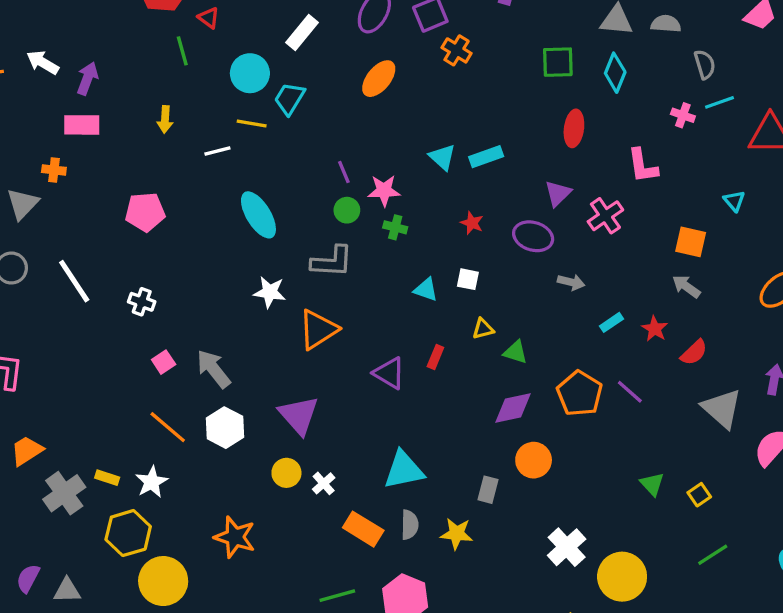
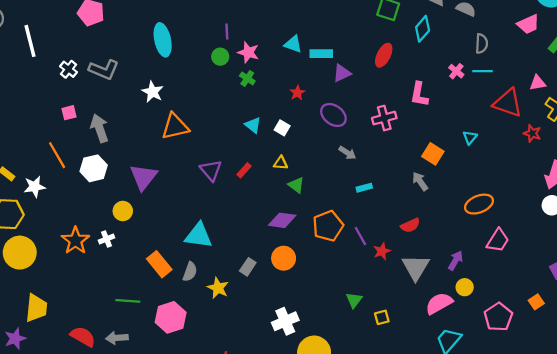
cyan triangle: (442, 157) -> (293, 44), turned -42
purple triangle: (558, 193) -> (342, 73), moved
gray L-shape: (332, 262) -> (104, 70), moved
red star: (655, 329) -> (382, 251), moved
white cross: (324, 483) -> (107, 239), moved

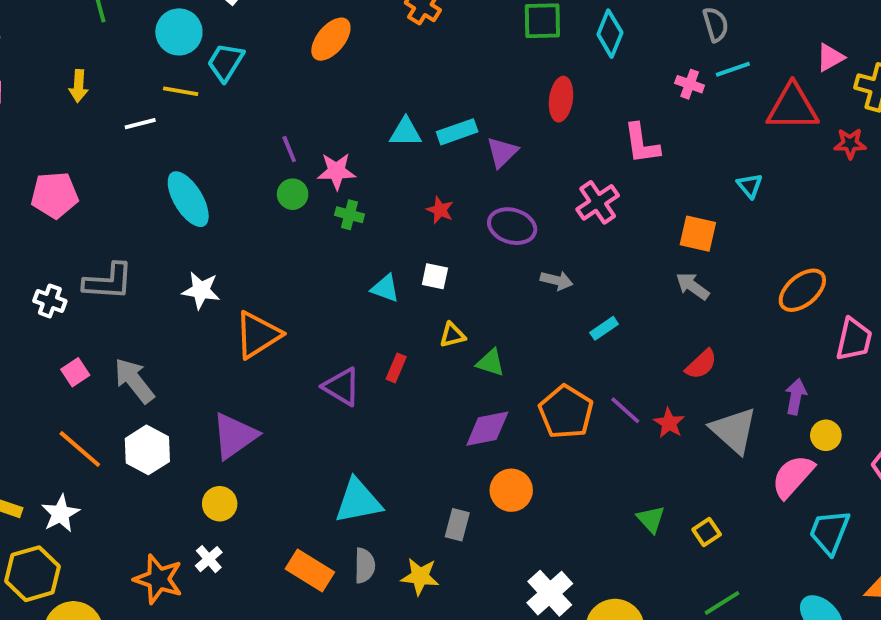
purple triangle: (144, 177) -> (234, 436), turned 36

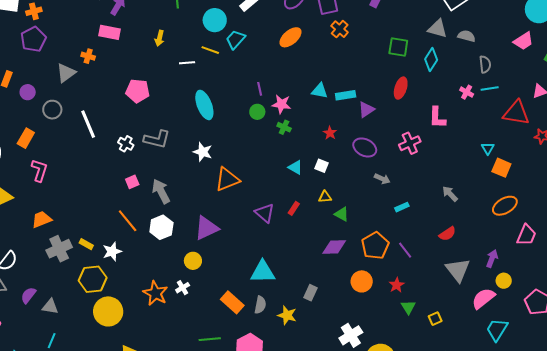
orange square: (698, 234) -> (501, 168), moved
red star: (669, 423) -> (397, 285), moved
orange circle: (511, 490) -> (362, 281), moved

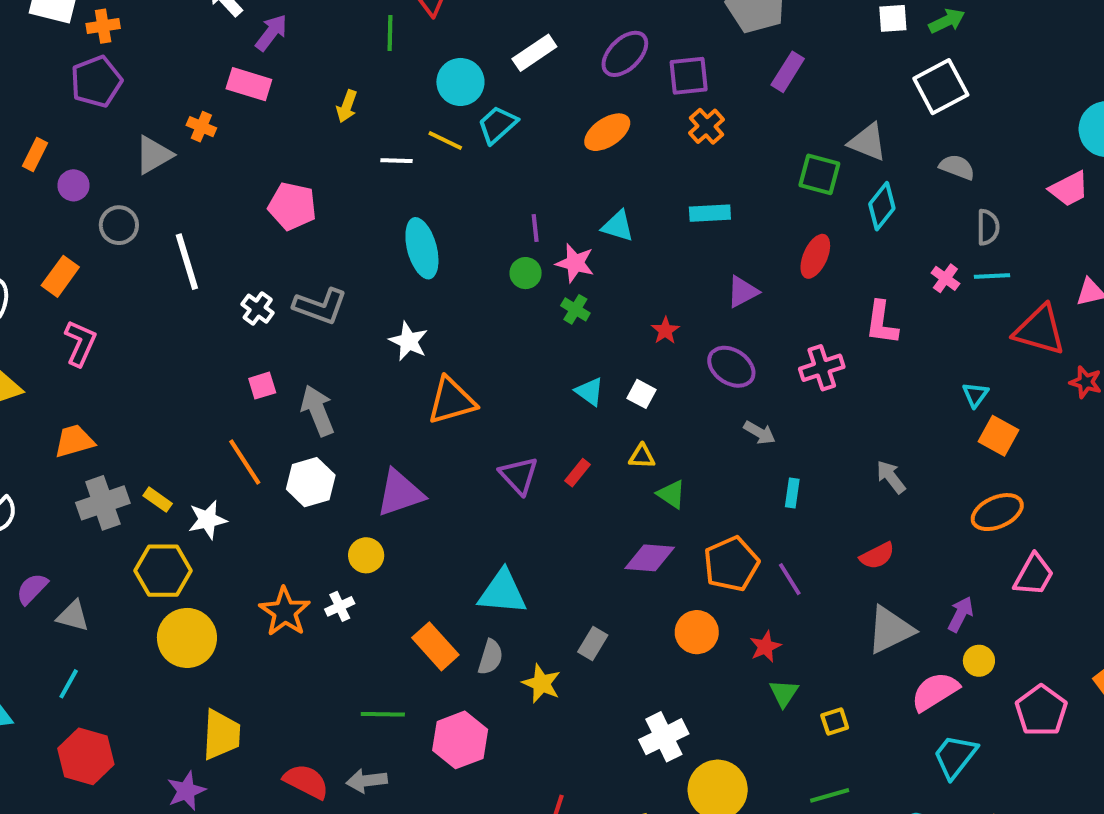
gray triangle: (438, 29) -> (868, 142), moved
cyan triangle: (320, 91) -> (618, 226), moved
cyan rectangle: (346, 95) -> (710, 213), moved
cyan rectangle: (402, 207) -> (792, 493), turned -64
gray triangle: (458, 270) -> (890, 630), turned 36

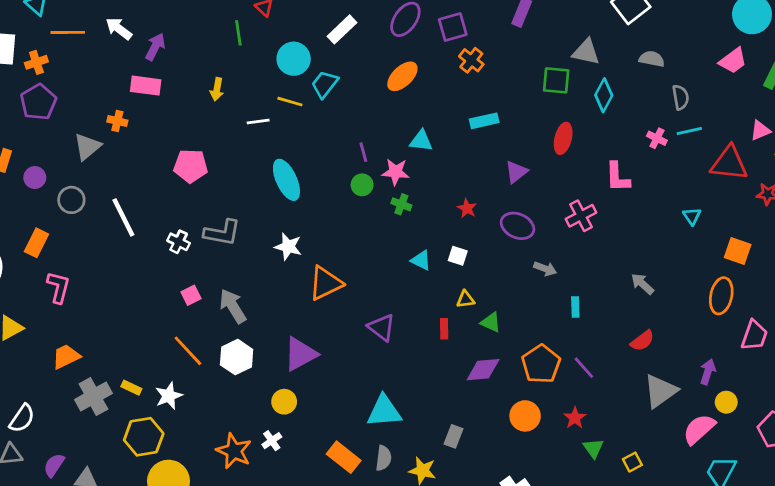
orange square: (999, 436) -> (738, 251), moved
red rectangle: (577, 473) -> (444, 329), moved, turned -30
orange ellipse: (997, 512) -> (721, 296), turned -44

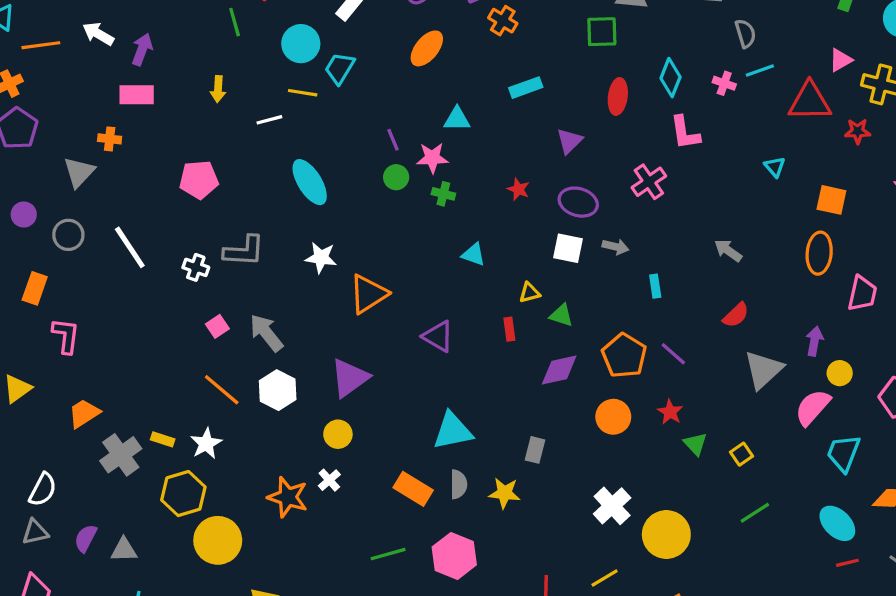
cyan diamond: (604, 95) -> (671, 78), moved
white square: (458, 256) -> (568, 248), moved, size x1.4

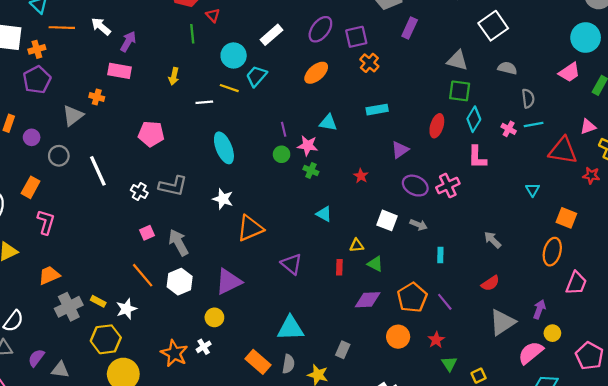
green square: (602, 32) -> (460, 91), moved
purple ellipse: (578, 202) -> (415, 186), moved

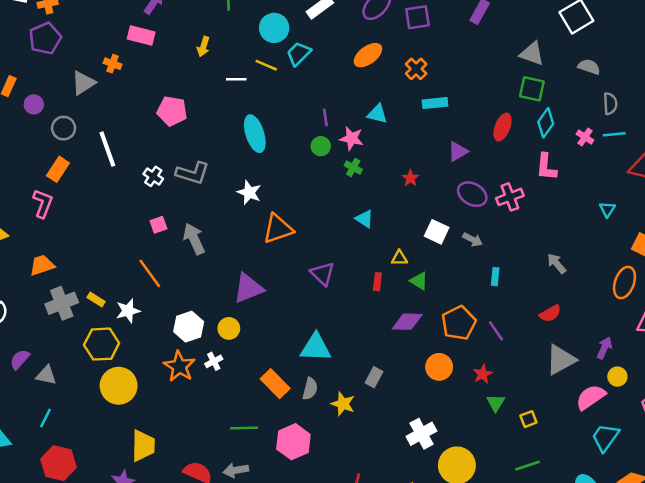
orange cross: (369, 63) -> (416, 69), moved
orange rectangle: (31, 187) -> (58, 169), moved
white hexagon: (180, 282) -> (189, 327), moved

